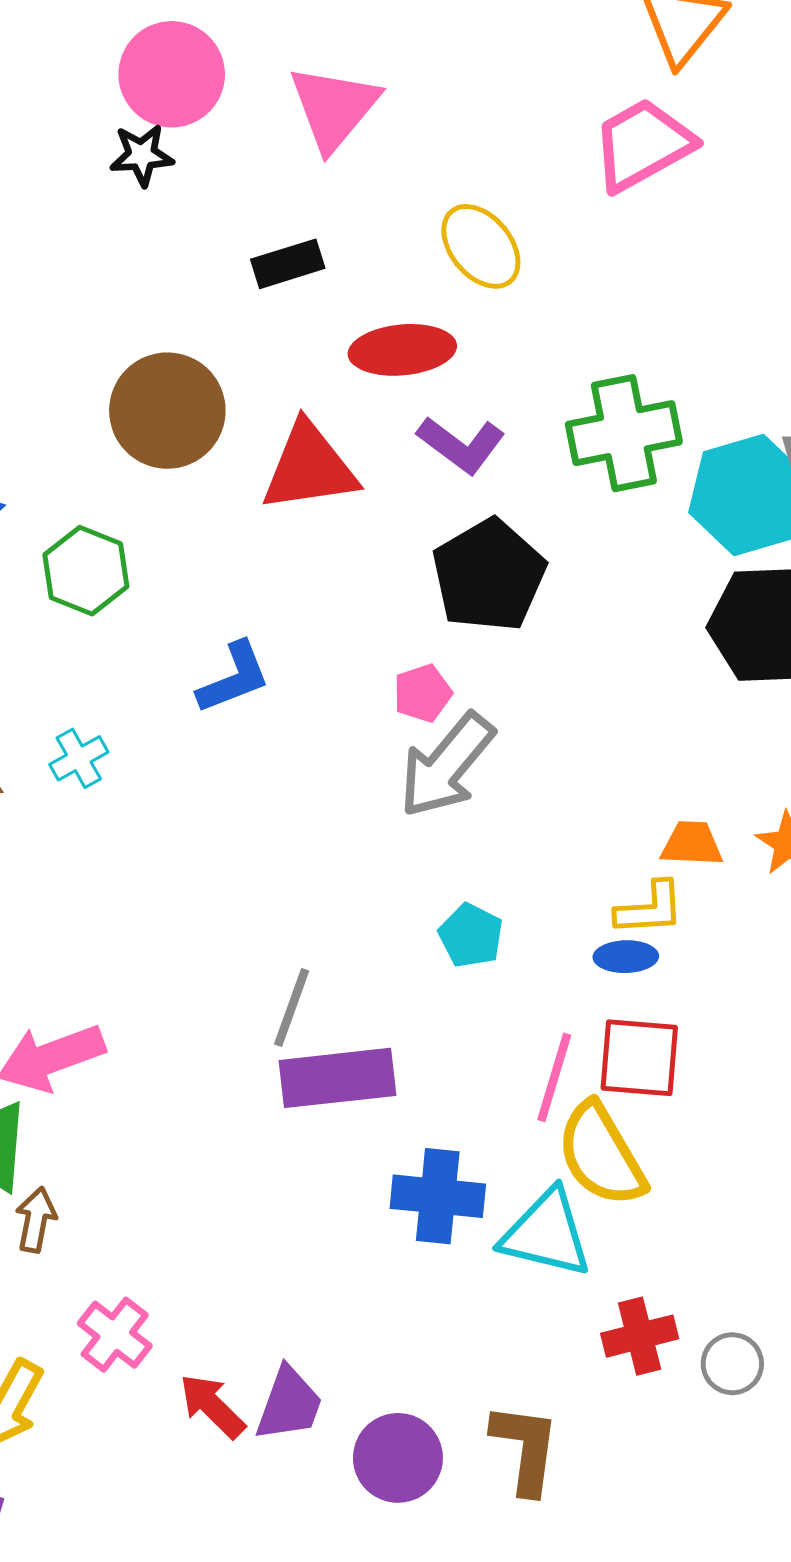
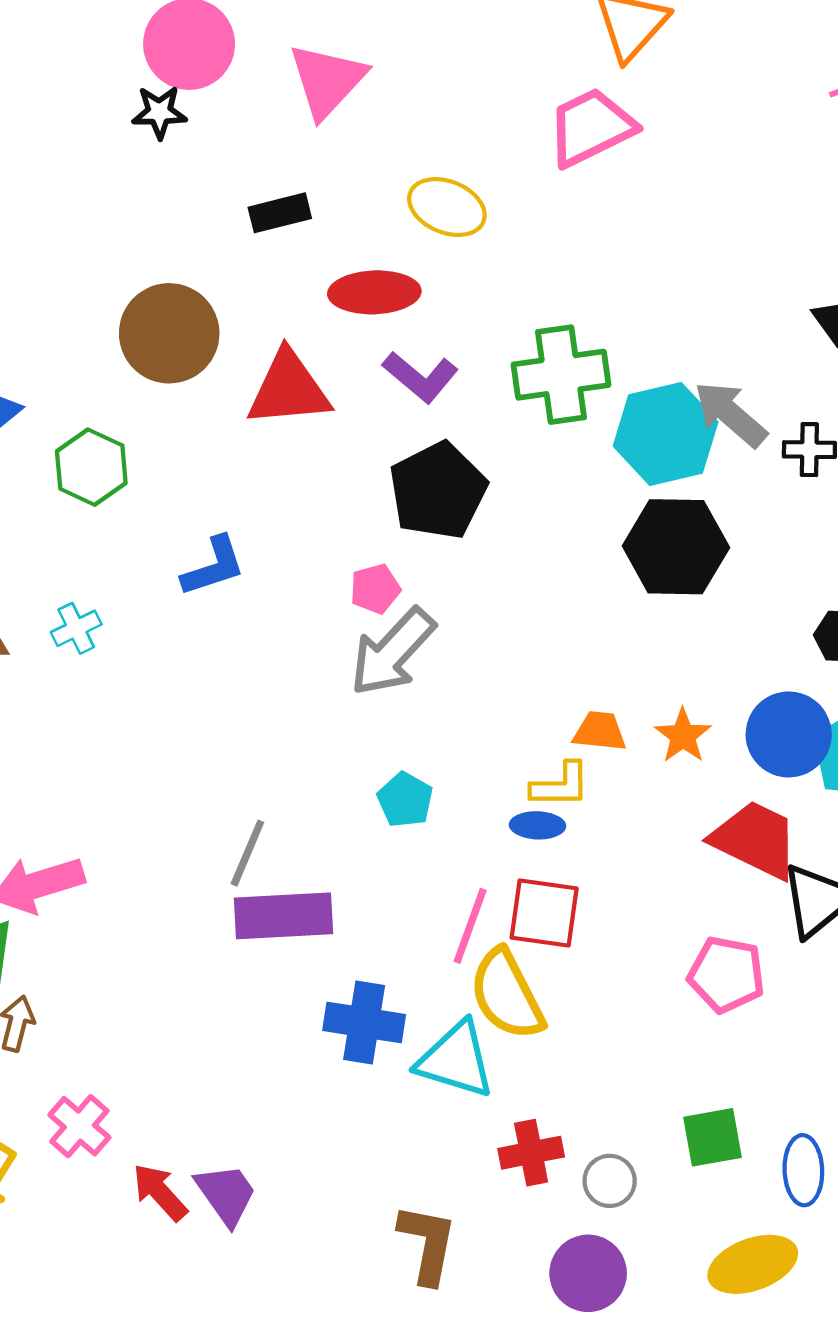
yellow ellipse: (481, 246) -> (447, 207), turned -32
purple trapezoid: (289, 1404) -> (226, 1194), turned -58
purple circle: (398, 1458) -> (588, 1273), moved

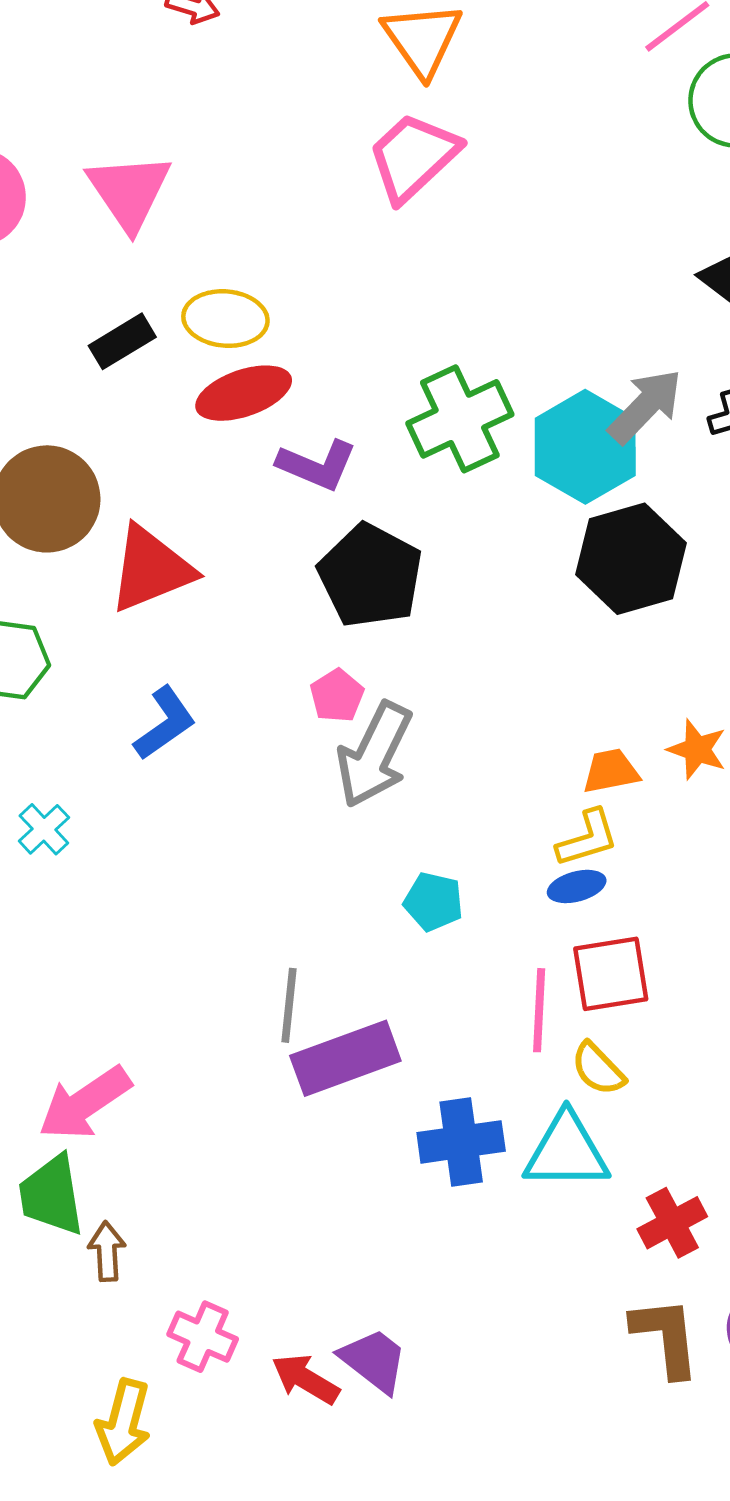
yellow ellipse: (447, 207) -> (225, 319), moved
red triangle: (289, 389) -> (151, 569), moved
gray arrow: (730, 414) -> (645, 406), turned 110
yellow semicircle: (507, 995) -> (598, 1069), size x0.6
brown L-shape: (427, 1244) -> (666, 1337), moved

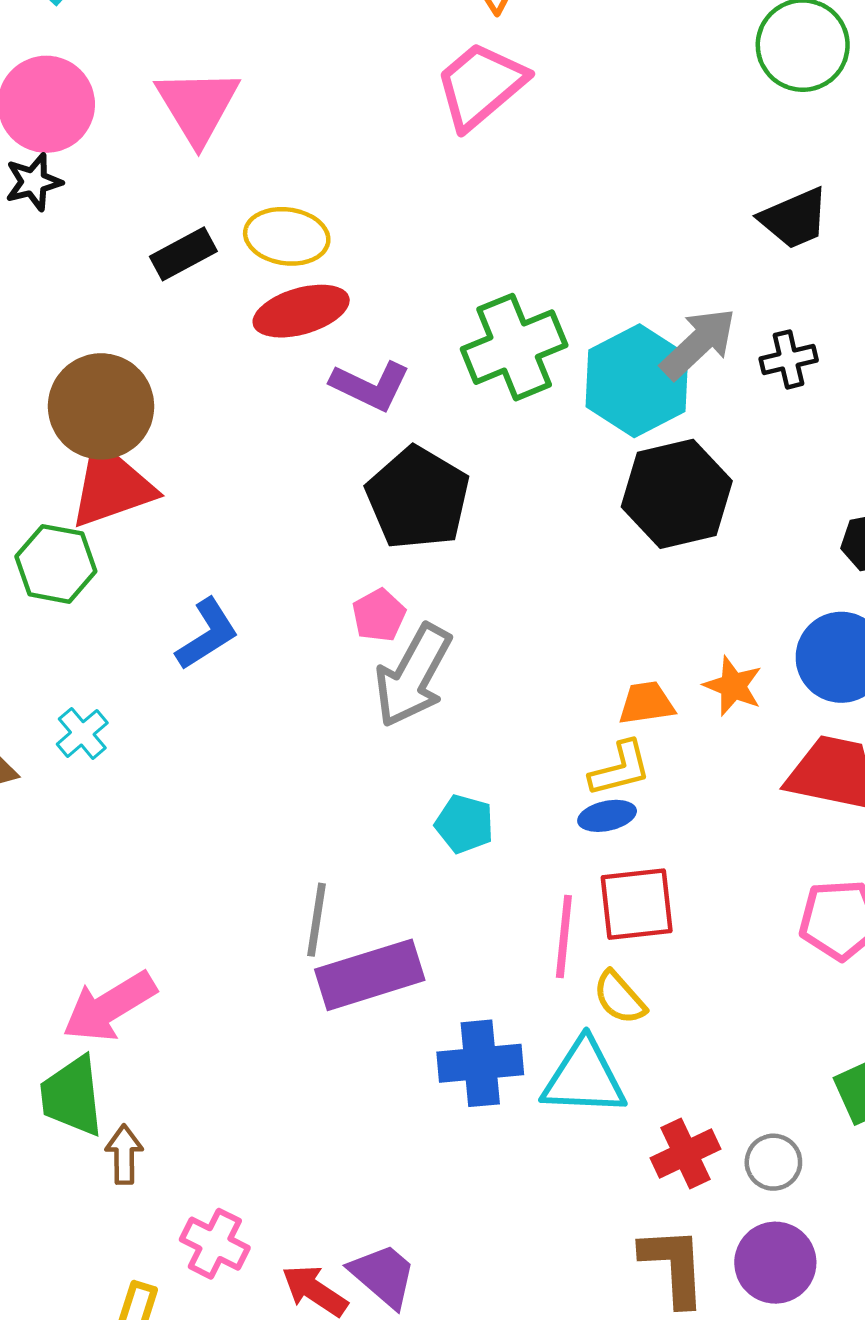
red triangle: (151, 569) -> (111, 486), moved

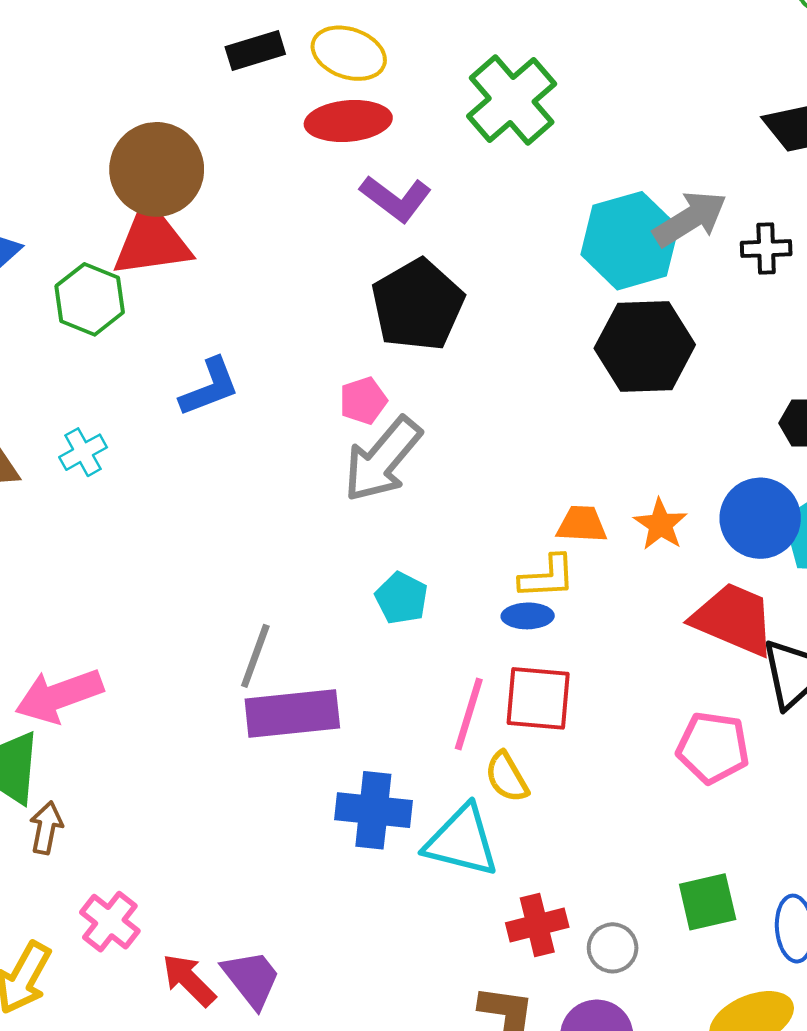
green cross: (514, 347) -> (512, 100), moved, turned -30

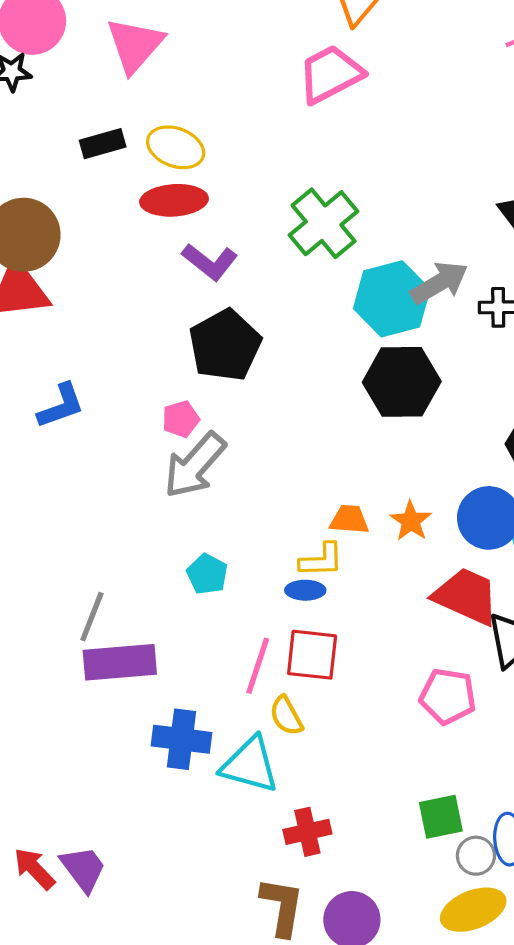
green cross: (512, 100) -> (324, 223), moved
gray circle: (613, 948) -> (476, 856), moved

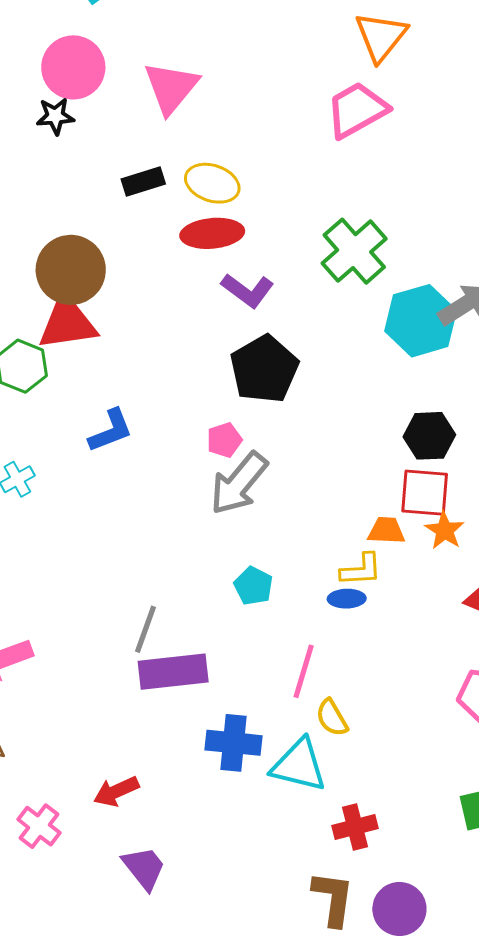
black hexagon: (402, 382) -> (429, 436), moved, size x0.7
red square: (312, 655) -> (425, 493), moved
red arrow: (34, 869) -> (116, 791), moved, turned -69

